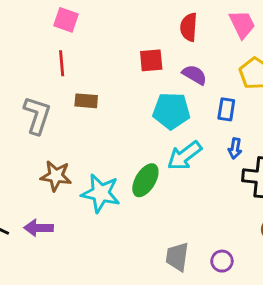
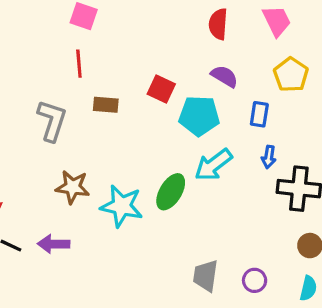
red square: (151, 60) -> (161, 89), moved, turned 30

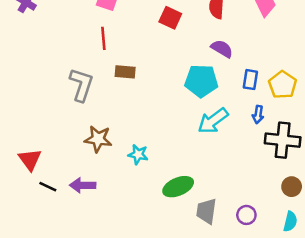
yellow pentagon: (291, 75) -> (283, 85), moved
red square: (161, 89) -> (170, 18), moved
green ellipse: (171, 192) -> (178, 187), moved, turned 36
cyan star: (122, 206) -> (138, 154), size x0.6

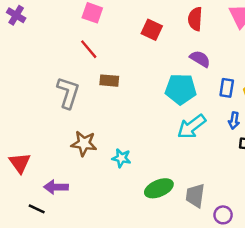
red line: (103, 38) -> (89, 49), turned -35
purple arrow: (83, 185) -> (56, 187), moved
black line: (48, 187) -> (37, 209), moved
gray trapezoid: (206, 211) -> (195, 196), moved

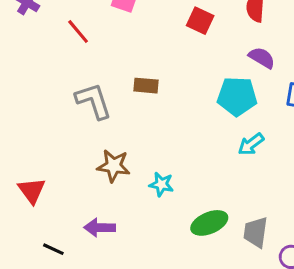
red line: (89, 49) -> (78, 32), moved
gray L-shape: (68, 93) -> (94, 101), turned -36
cyan arrow: (192, 127) -> (251, 144), size x0.7
purple arrow: (56, 187) -> (100, 228), moved

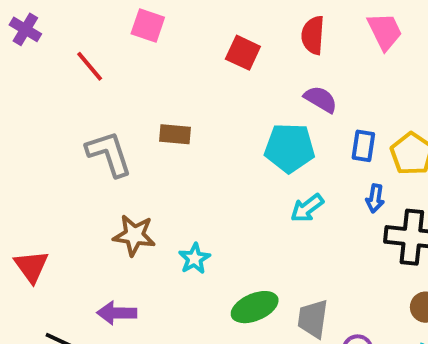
cyan star: (161, 184) -> (194, 259), turned 30

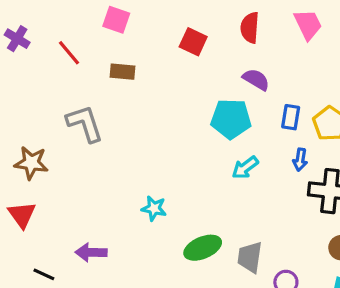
purple cross: (25, 29) -> (17, 39), moved
brown rectangle: (175, 134) -> (122, 72), moved
brown star: (134, 235) -> (31, 163), moved
cyan star: (194, 259) -> (154, 208), turned -30

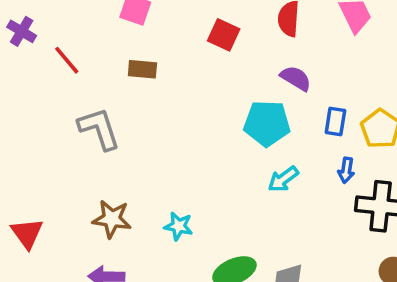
red line: (69, 53) -> (67, 60), moved
brown star: (31, 163) -> (112, 219), moved

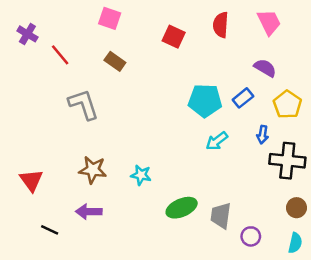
brown rectangle: (142, 69) -> (115, 61), turned 30
purple semicircle: (296, 78) -> (265, 68), moved
blue rectangle: (335, 121) -> (243, 98), moved, turned 42

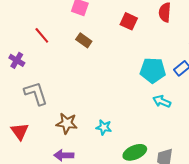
purple cross: (27, 34) -> (17, 60), moved
gray L-shape: (84, 104) -> (36, 93), moved
cyan arrow: (217, 141) -> (162, 101), turned 60

